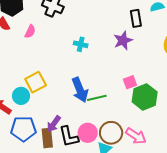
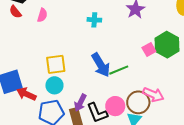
yellow square: (36, 82) -> (56, 64), turned 30
cyan circle: (21, 96) -> (54, 85), moved
green hexagon: (145, 97) -> (167, 45), moved
pink arrow: (136, 136) -> (153, 95), moved

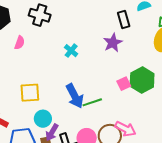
cyan cross: (94, 20) -> (71, 51), turned 32
cyan circle: (54, 85) -> (43, 119), moved

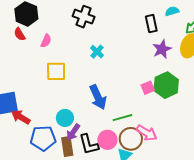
black cross: (40, 15) -> (84, 17), moved
purple star: (113, 43) -> (162, 49), moved
yellow square: (30, 93) -> (56, 71), moved
green line: (92, 102) -> (123, 118), moved

